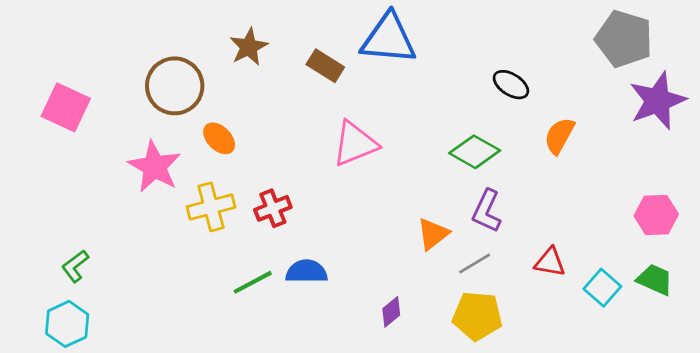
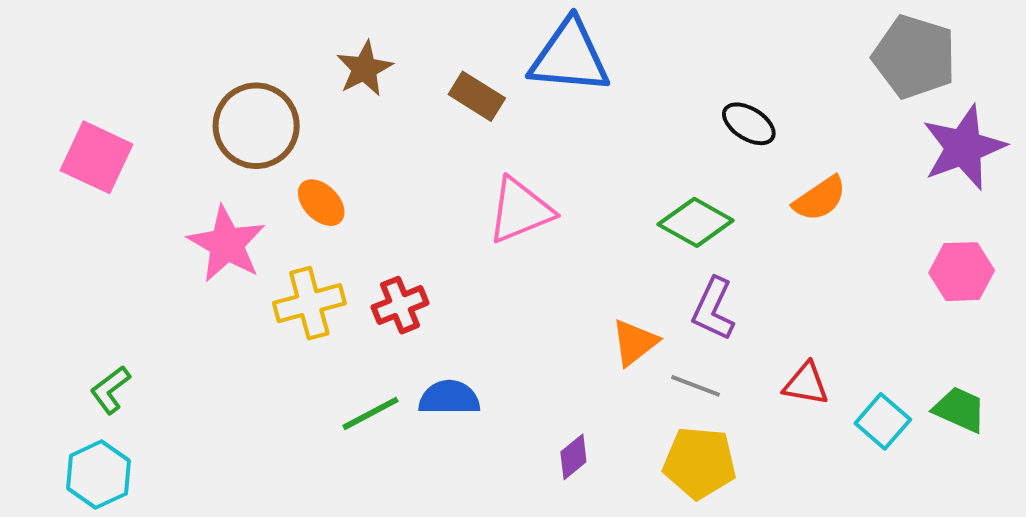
orange semicircle: (559, 136) -> (820, 199), turned -153
pink hexagon: (656, 215) -> (962, 272), moved
gray line: (475, 263) -> (696, 386), turned 52

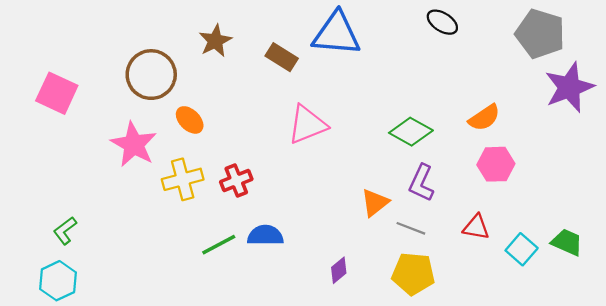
black ellipse: (749, 124) -> (442, 22), moved
pink hexagon: (962, 272) -> (496, 164), moved

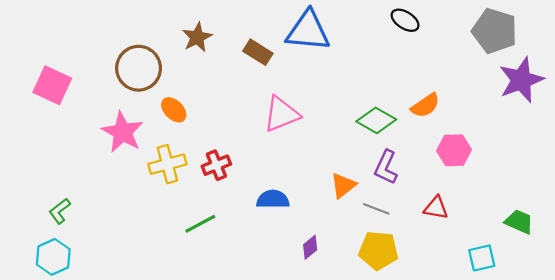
orange semicircle: (484, 118) -> (425, 106), moved
blue semicircle: (265, 235) -> (273, 199), moved
cyan square: (522, 249) -> (482, 258), moved, turned 36

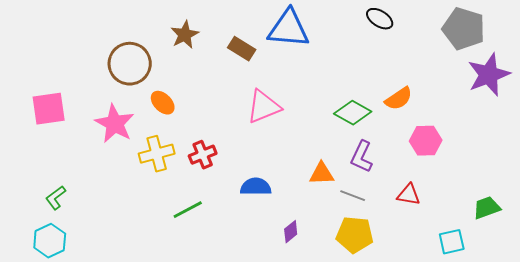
pink square: (52, 85) -> (49, 109), moved, turned -33
orange triangle: (343, 185) -> (322, 174), turned 36
green trapezoid: (519, 222) -> (487, 208), turned -44

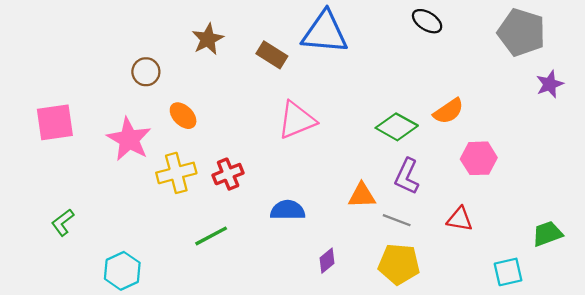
brown circle: (130, 64) -> (146, 72), size x0.6
purple star: (489, 75) -> (550, 84), size x0.6
cyan hexagon: (50, 241) -> (122, 271), moved

